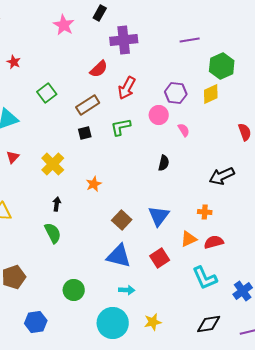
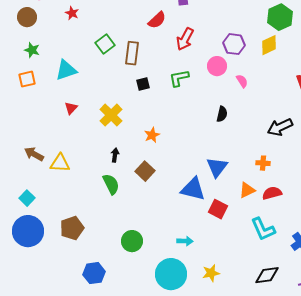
brown rectangle: (88, 105) -> (132, 53), moved, turned -50
brown square: (122, 220) -> (145, 171), moved
blue triangle: (119, 256) -> (193, 189), moved
red square: (160, 258) -> (218, 209), turned -30

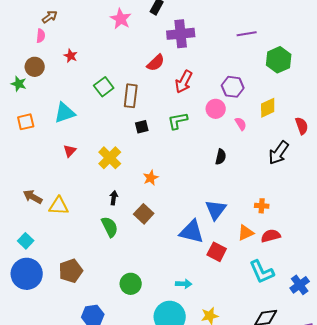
brown circle: (27, 17) -> (35, 67), moved
yellow diamond: (269, 45) -> (268, 108), moved
green star: (32, 50) -> (19, 84), moved
black arrow: (280, 127) -> (279, 153), moved, turned -30

